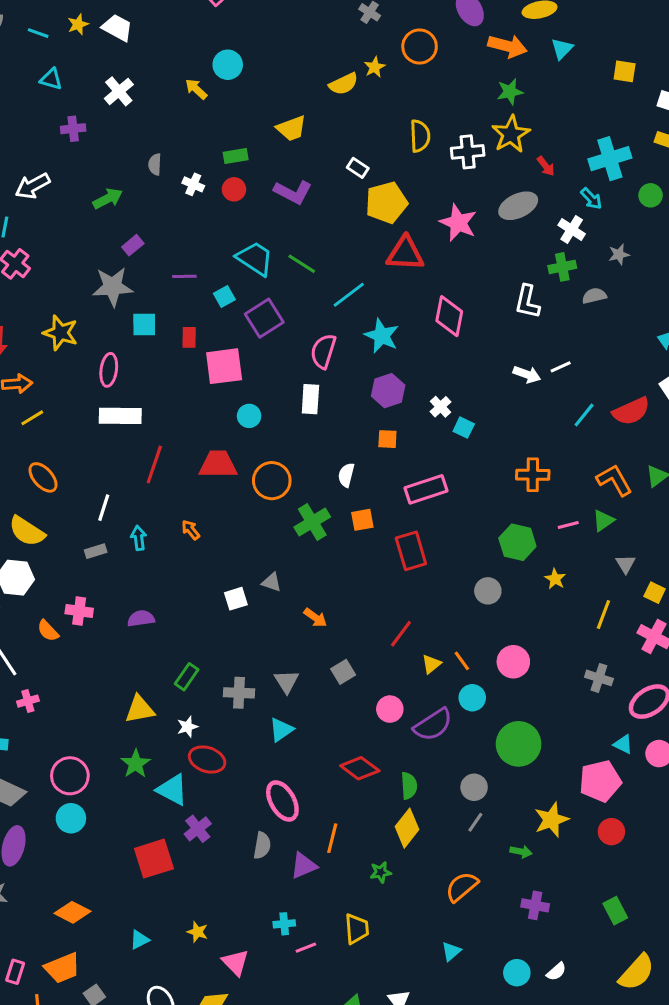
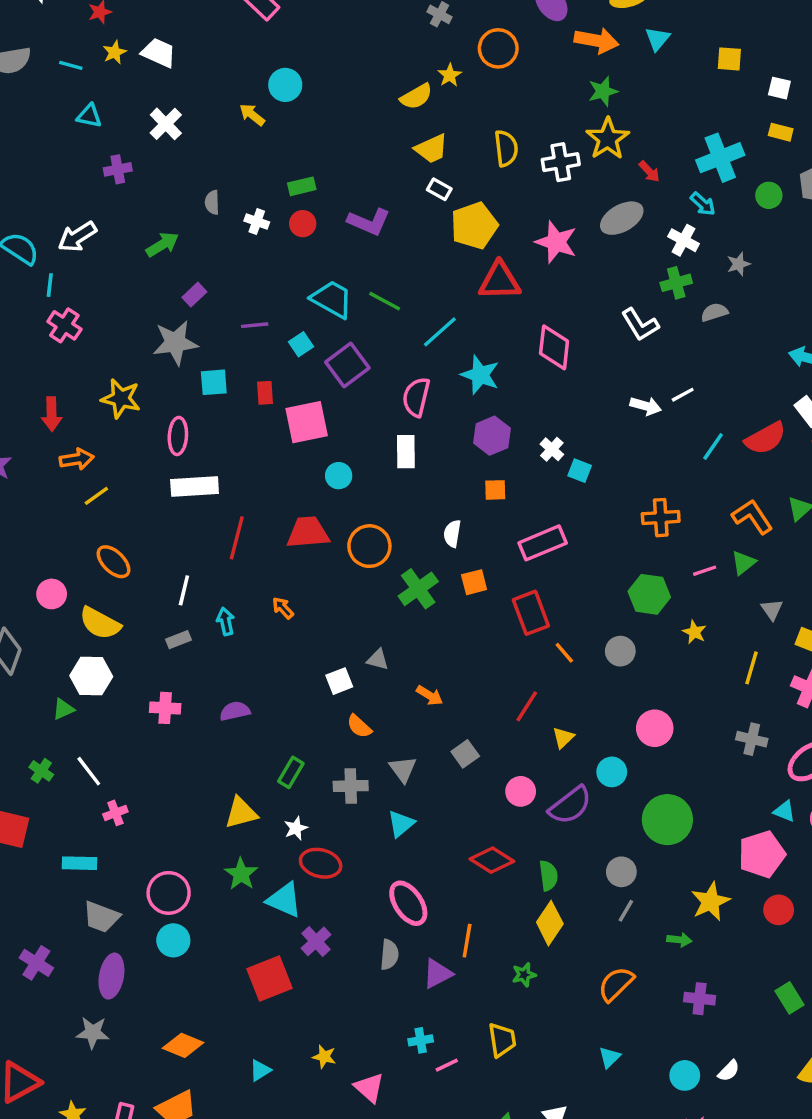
yellow trapezoid: (291, 128) -> (431, 149), moved
white L-shape: (527, 302) -> (640, 325), turned -40
orange semicircle: (48, 631) -> (359, 726), moved
orange line: (462, 661) -> (564, 653), moved

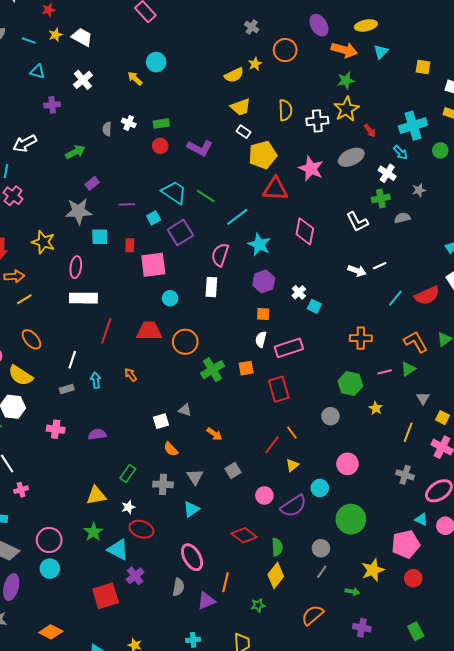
white cross: (257, 222) -> (129, 123), moved
white semicircle: (452, 534) -> (261, 339), moved
orange line: (564, 653) -> (292, 433), moved

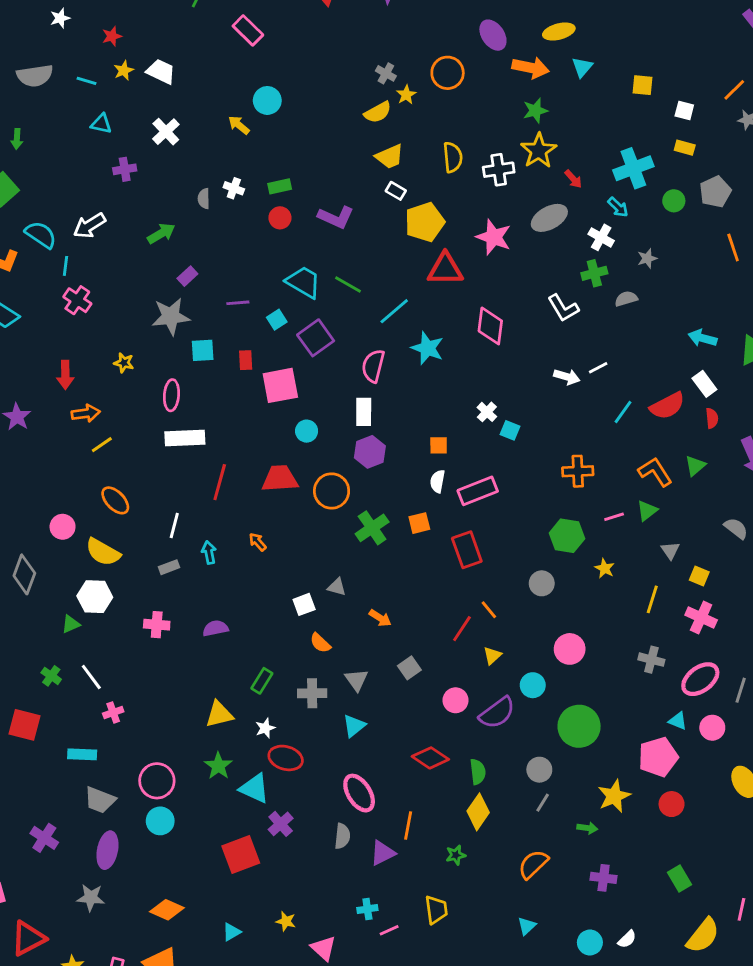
gray cross: (252, 27) -> (386, 73), moved
yellow star: (43, 242) -> (124, 363), size x0.6
purple hexagon: (264, 281) -> (370, 452), moved

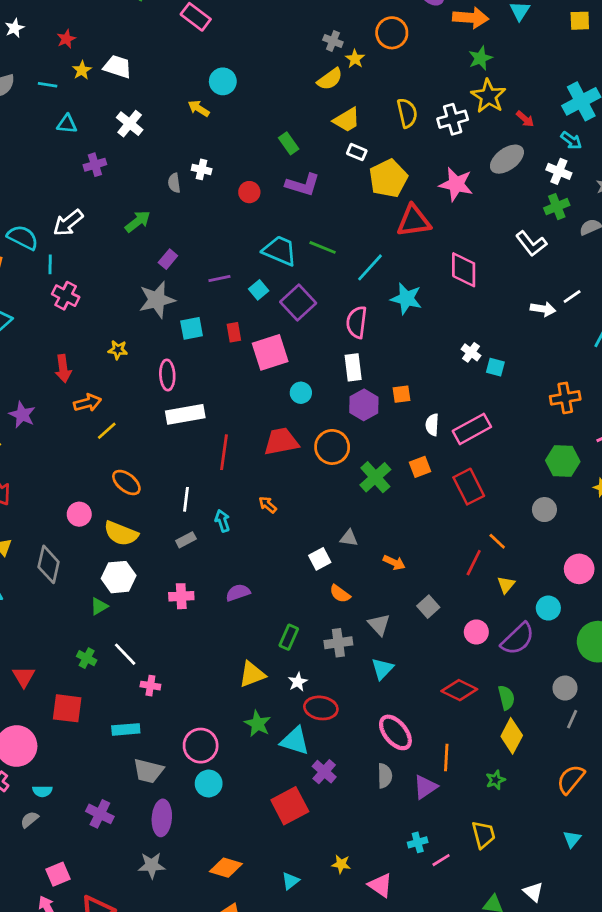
green rectangle: (280, 186) -> (289, 143), moved, turned 75
orange square: (439, 445) -> (401, 394), moved
pink cross: (113, 712) -> (150, 686), turned 36

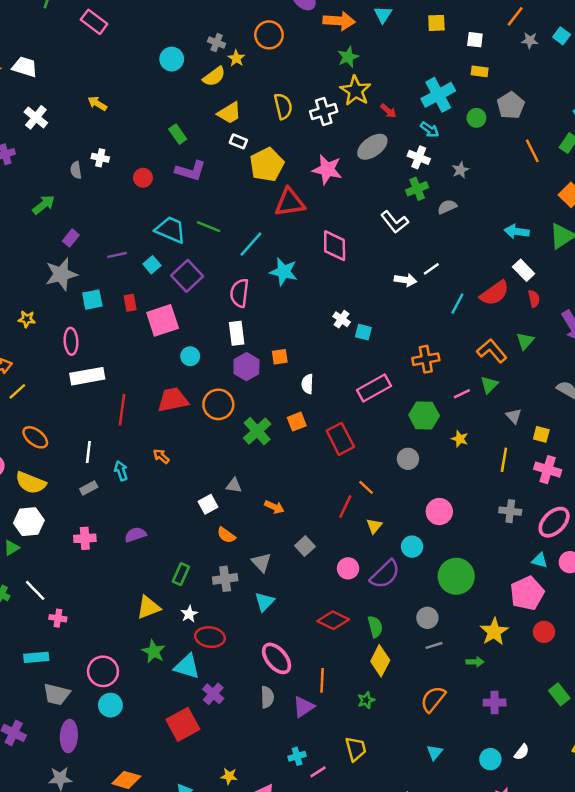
cyan circle: (223, 81) -> (172, 59), moved
pink rectangle: (472, 429) -> (374, 388), moved
gray line: (572, 719) -> (434, 645), turned 49

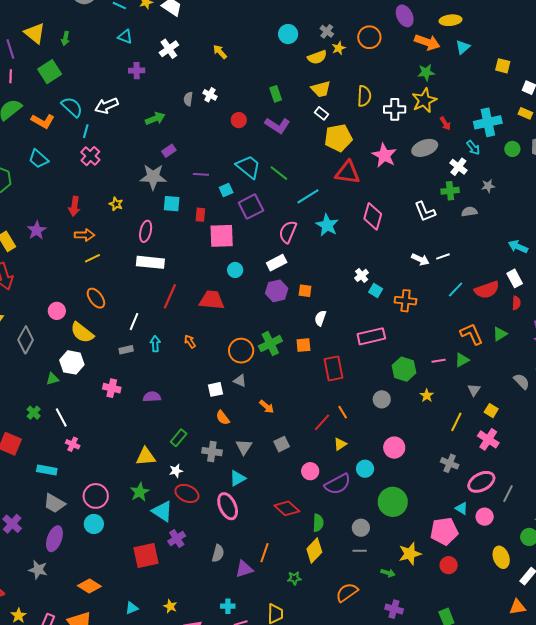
white rectangle: (237, 333) -> (277, 263), turned 54
orange cross: (426, 359) -> (406, 301), moved
orange circle: (218, 404) -> (241, 351), moved
pink ellipse: (277, 658) -> (228, 506), moved

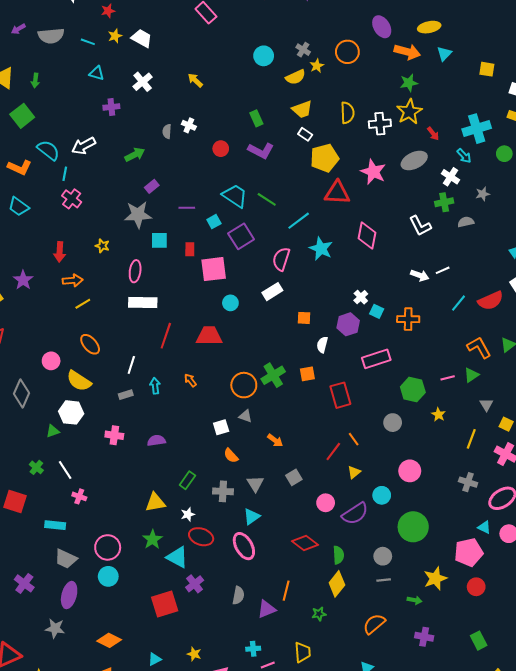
purple hexagon: (277, 291) -> (348, 324), moved

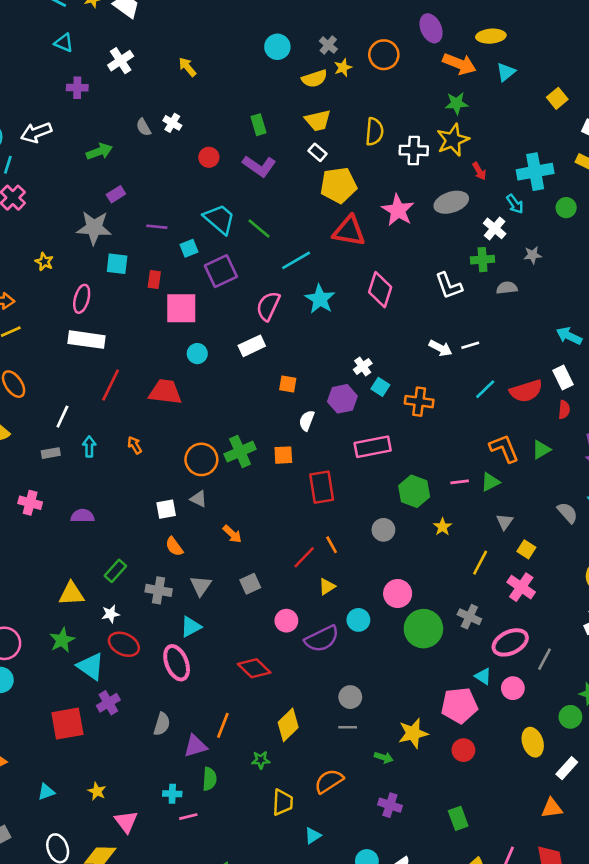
yellow square: (487, 69) -> (557, 98), turned 35
gray semicircle: (167, 131) -> (144, 127), turned -40
green circle: (413, 527) -> (423, 629), moved
green semicircle: (338, 555) -> (210, 779), moved
yellow trapezoid: (303, 652) -> (283, 802), moved

